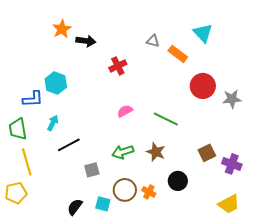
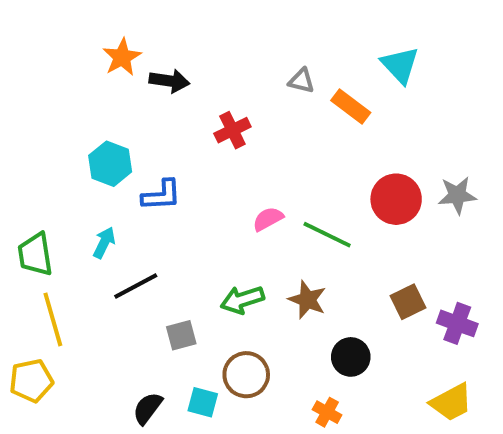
red circle: (203, 86) -> (396, 199), moved
blue L-shape: (33, 99) -> (161, 195), moved
pink semicircle: (125, 111) -> (268, 219), moved
orange cross: (149, 192) -> (327, 412), moved

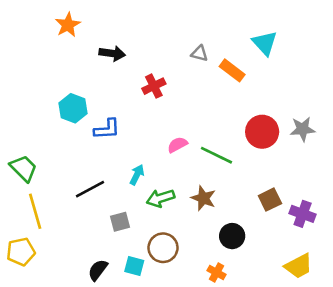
orange star: (122, 57) -> (68, 25), moved
cyan arrow: (104, 243) -> (137, 175), moved
green trapezoid: (35, 254) -> (23, 168), turned 144

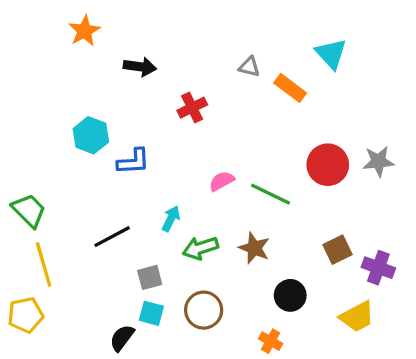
cyan square: (134, 266) -> (151, 313), moved
yellow trapezoid: (299, 266) -> (357, 317), moved

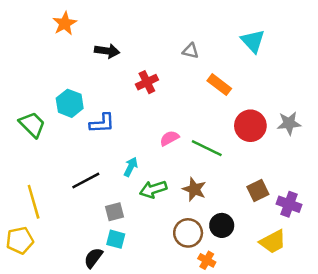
orange rectangle: (290, 88) -> (219, 85), moved
green trapezoid: (29, 210) -> (32, 124), moved
brown circle: (204, 310) -> (188, 233), moved

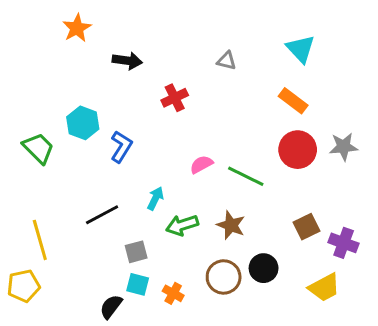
orange rectangle: (219, 85) -> (293, 101), moved
blue L-shape: (102, 123) -> (121, 147), turned -55
orange cross: (207, 260) -> (173, 293), moved

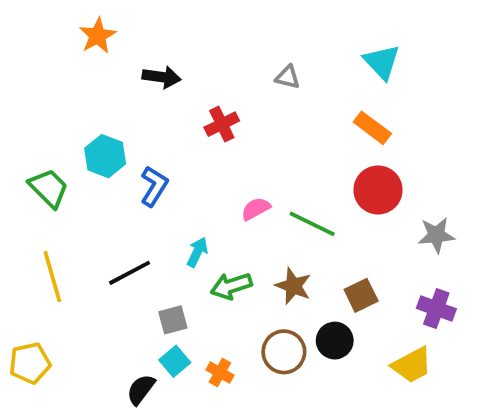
gray star: (344, 147) -> (436, 235), moved
brown square: (307, 227) -> (361, 295), moved
yellow line: (40, 240) -> (52, 277), moved
cyan square: (138, 284) -> (175, 361), turned 35

